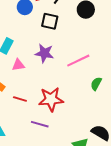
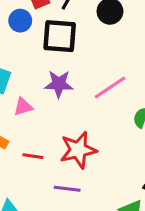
black square: (50, 21) -> (60, 36), size x1.4

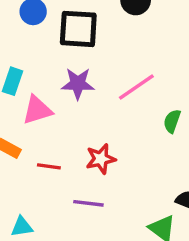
pink triangle: (23, 107) -> (37, 110), size x1.4
red star: (78, 150) -> (101, 159), size x0.7

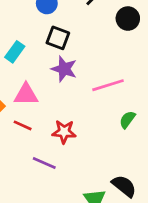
black square: (78, 29) -> (58, 38), moved, size x0.7
pink triangle: (37, 110) -> (26, 95), moved

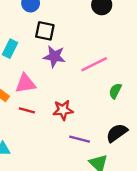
purple line: (44, 163) -> (80, 139), moved
black semicircle: (124, 186) -> (117, 133), moved, turned -65

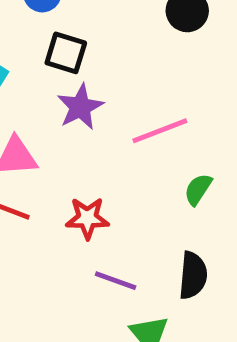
purple star: (54, 56) -> (80, 107), turned 30
black semicircle: (117, 133) -> (193, 275), turned 125

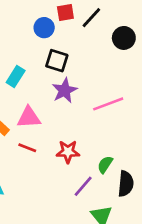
green semicircle: (198, 189) -> (105, 165), moved
purple line: (116, 281) -> (83, 186), turned -70

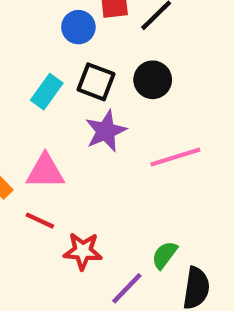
black circle: (124, 38) -> (153, 80), moved
cyan rectangle: (16, 76) -> (47, 92), moved
red star: (68, 152) -> (83, 251), moved

